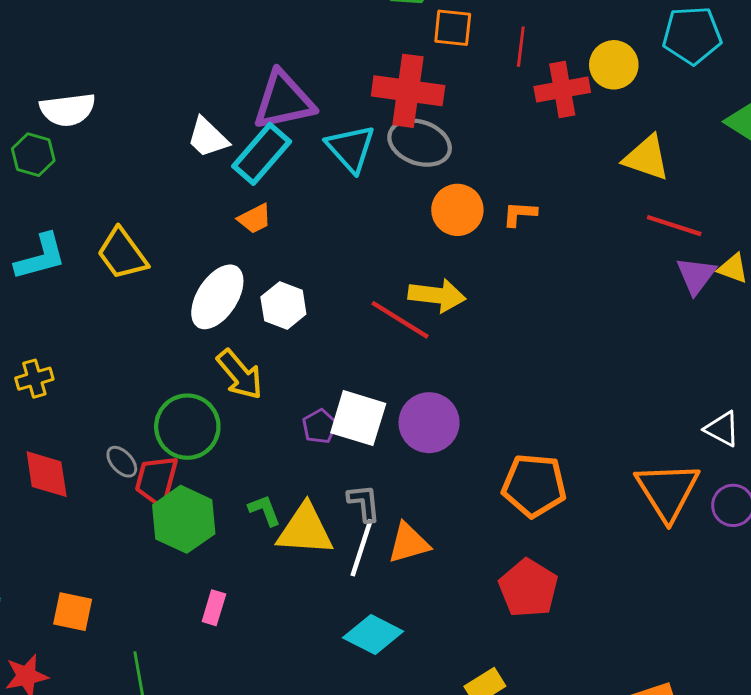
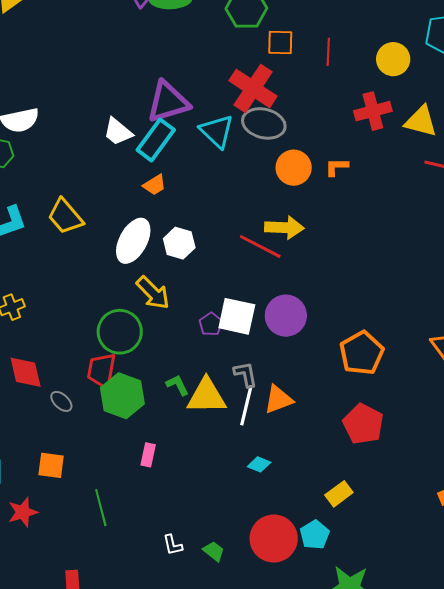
red cross: (562, 89) -> (373, 111), moved
red cross: (408, 91) -> (253, 88), turned 30
gray ellipse: (122, 462) -> (61, 401), moved
orange pentagon: (534, 485) -> (362, 353), turned -30
cyan diamond: (373, 634) -> (259, 464), size x0.6

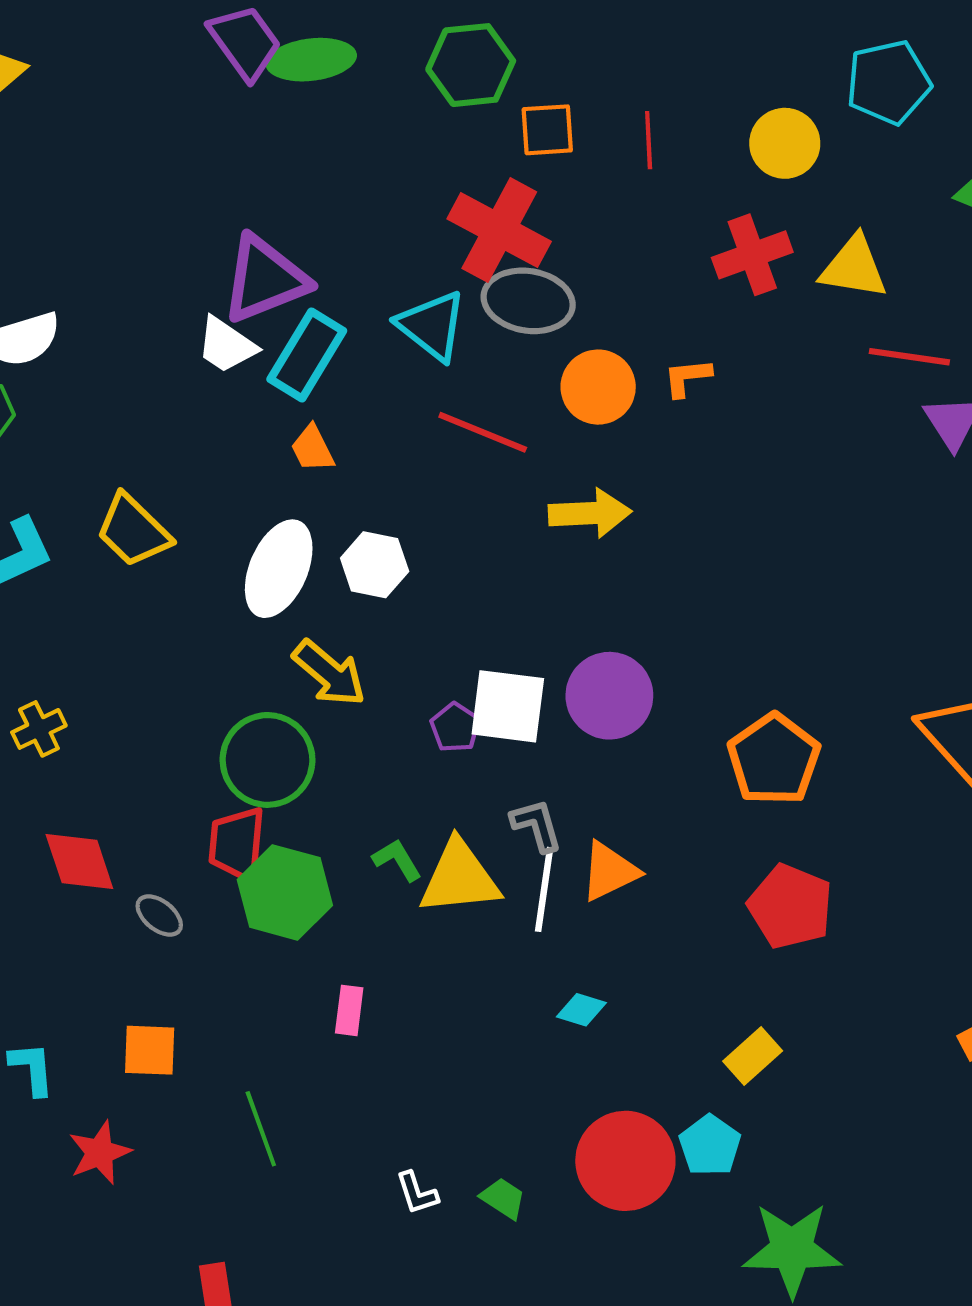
purple triangle: (168, 102) -> (265, 279), moved
orange trapezoid: (155, 185) -> (313, 449), turned 100
red line: (260, 246) -> (483, 432), moved

